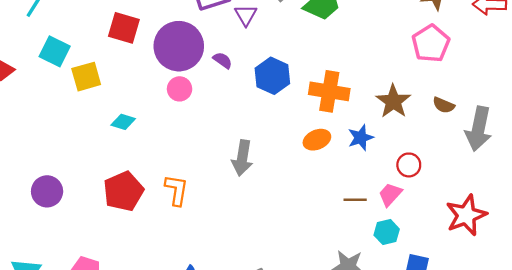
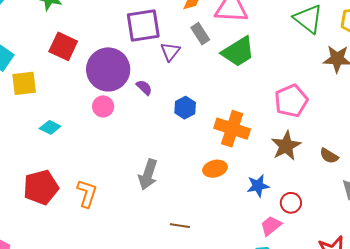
pink pentagon: (431, 43) -> (291, 101), moved
blue hexagon: (272, 76) -> (185, 108), size x0.7
blue star: (361, 138) -> (258, 186), moved
brown line: (355, 200) -> (180, 226), moved

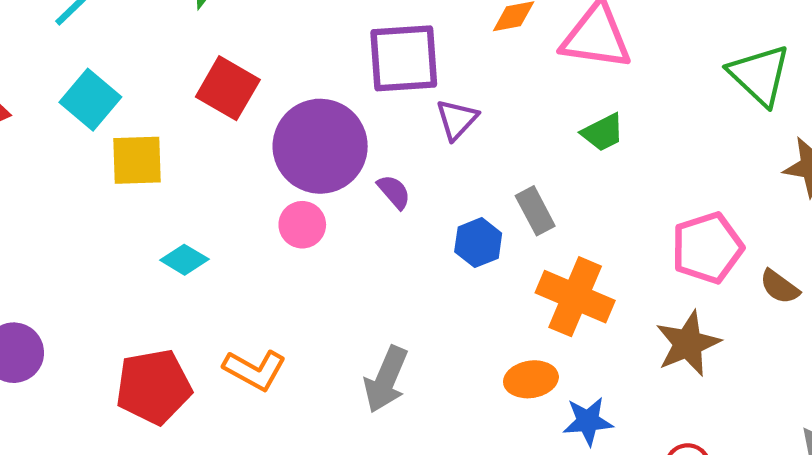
gray rectangle: (200, 34) -> (535, 211), moved
green trapezoid: (238, 52) -> (603, 132), size x0.6
brown semicircle: (329, 156) -> (780, 287), moved
blue star: (258, 186) -> (588, 421), moved
orange L-shape: (87, 193) -> (255, 370), moved, turned 96

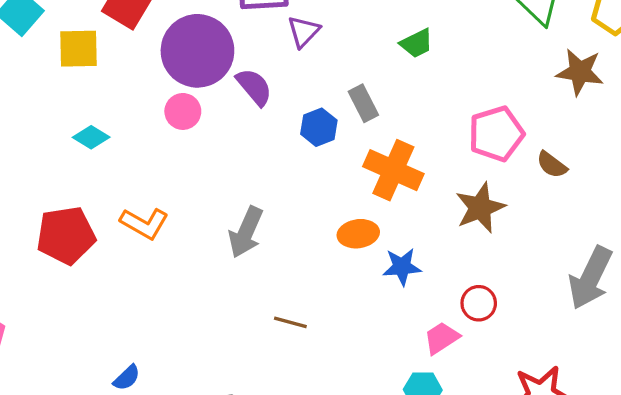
yellow square: (137, 160) -> (78, 49), moved
purple semicircle: (394, 192) -> (254, 87), size x1.4

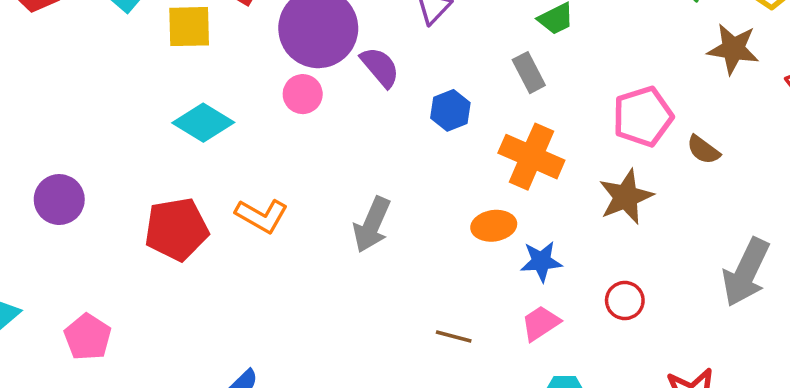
gray rectangle: (363, 103) -> (529, 73), moved
cyan diamond: (91, 137) -> (203, 123), size x1.5
brown line: (290, 322) -> (454, 337), moved
pink trapezoid: (442, 338) -> (541, 323), moved

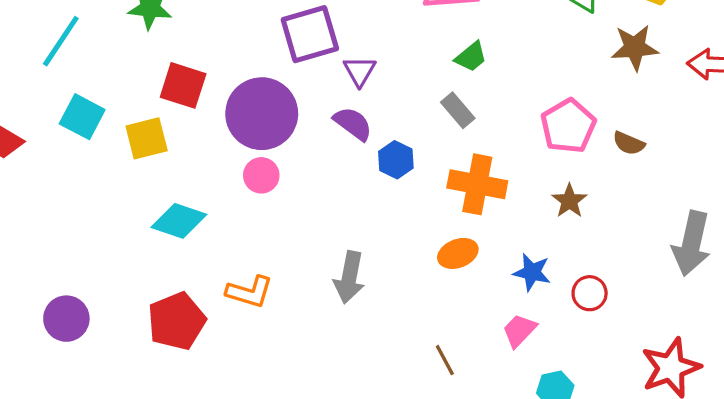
purple semicircle: (380, 67) -> (353, 124), moved
brown star: (626, 197) -> (569, 201), size x0.7
blue star: (541, 261) -> (532, 272), moved, turned 30
brown line: (454, 337) -> (445, 360), turned 60

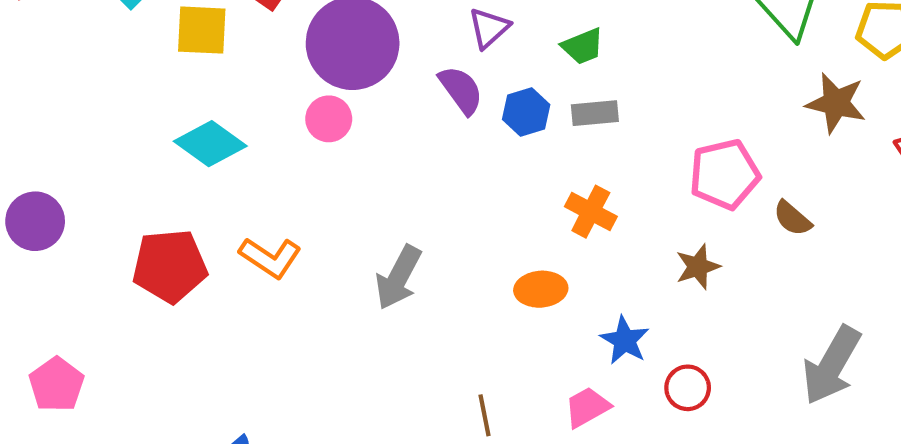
green trapezoid: (471, 57) -> (583, 46), moved
gray rectangle: (458, 110) -> (595, 113), turned -72
blue hexagon: (396, 160) -> (526, 112), moved
orange cross: (477, 184) -> (591, 212), size x0.7

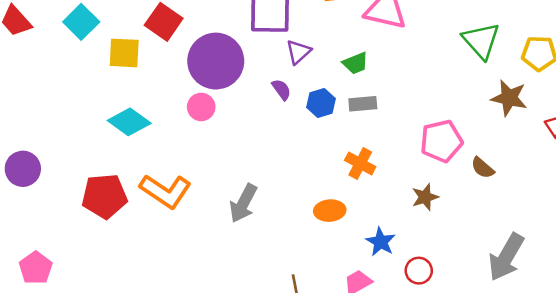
purple semicircle: (461, 90) -> (281, 90), size x0.7
orange L-shape: (270, 258) -> (166, 191), size x1.4

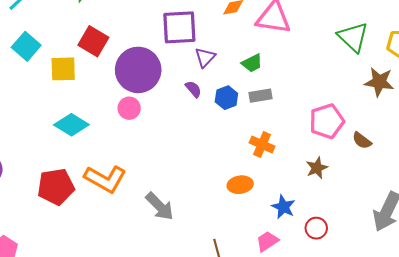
gray arrow: (243, 203) -> (160, 206), moved, turned -68

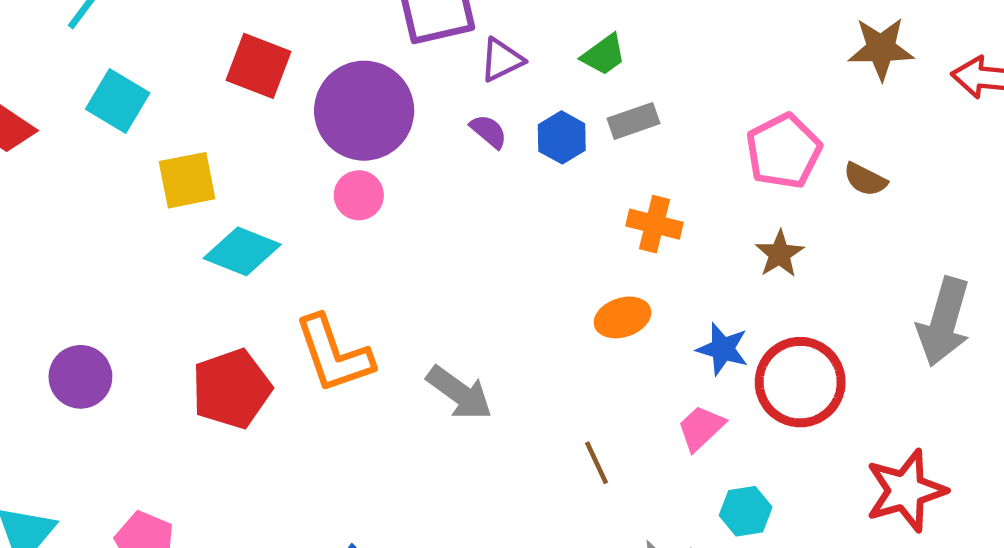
purple triangle: (205, 57) -> (502, 60), turned 30
yellow square: (63, 69) -> (187, 180), moved
orange L-shape: (105, 179) -> (334, 354), turned 51
red circle: (316, 228) -> (800, 382), size x1.8

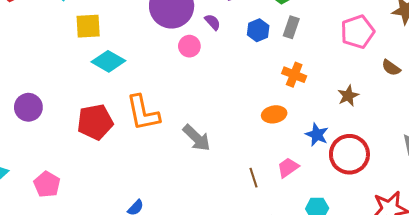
gray rectangle: (633, 121) -> (291, 27), turned -60
purple semicircle: (489, 131) -> (213, 22), moved
pink pentagon: (784, 151) -> (358, 32), moved
pink circle: (359, 195) -> (189, 46), moved
pink trapezoid: (701, 428) -> (288, 168), moved

